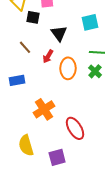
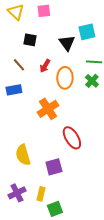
black square: (33, 17) -> (30, 40), moved
black triangle: (59, 33) -> (67, 43), moved
brown line: (25, 47) -> (19, 65), moved
orange cross: (44, 109) -> (48, 109), moved

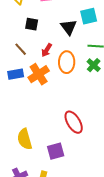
orange cross: (48, 109) -> (39, 74), moved

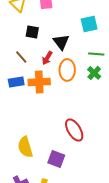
black triangle: (69, 27) -> (61, 42), moved
orange cross: (39, 74) -> (39, 82), turned 30
purple square: (56, 151) -> (56, 159), turned 36

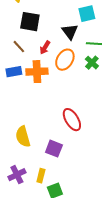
black square: (32, 32) -> (30, 22), size x1.5
black triangle: (61, 42) -> (70, 32), moved
orange ellipse: (67, 70) -> (65, 60), turned 30

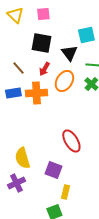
black square: (30, 22) -> (41, 43), moved
purple cross: (17, 175) -> (16, 183), moved
yellow rectangle: (41, 176) -> (65, 192), moved

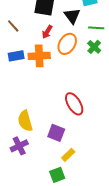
brown line: (18, 68) -> (13, 26), moved
yellow rectangle: (65, 192) -> (68, 155), turned 32

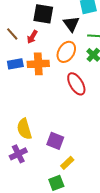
red arrow: (47, 32) -> (32, 37), moved
red ellipse: (74, 104) -> (76, 84), moved

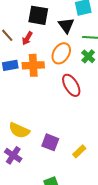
yellow semicircle: (24, 129) -> (19, 130), turned -50
purple cross: (18, 154) -> (13, 155), turned -30
yellow rectangle: (67, 163) -> (79, 151), moved

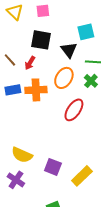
red ellipse: (71, 85) -> (74, 110), turned 65
yellow rectangle: (79, 151) -> (82, 176), size x1.5

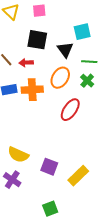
red arrow: (30, 63) -> (26, 63), turned 56

